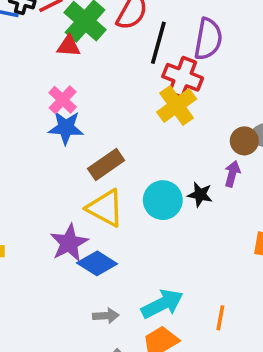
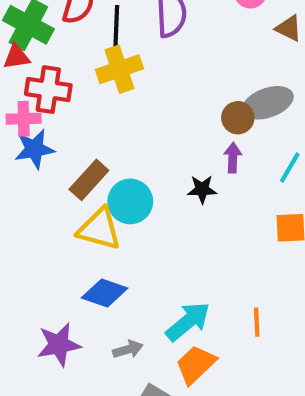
red cross: (183, 77) -> (48, 90), moved
pink cross: (63, 100) -> (24, 119), turned -32
yellow cross: (177, 106) -> (119, 69), moved, turned 30
cyan circle: (163, 200) -> (130, 201), moved
purple star: (69, 243) -> (59, 345), moved, turned 30

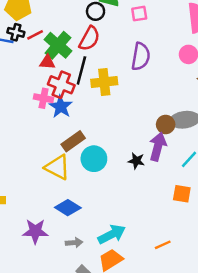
black line: (116, 30) -> (81, 70), moved
blue star: (34, 149) -> (61, 107), moved, turned 30
purple arrow: (233, 158) -> (158, 147), size x1.6
yellow triangle: (99, 229) -> (57, 167), moved
orange line: (257, 322) -> (163, 245), moved, turned 56

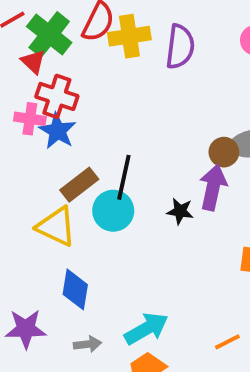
red triangle: (47, 62) -> (33, 62), turned 42
black line: (81, 70) -> (124, 177), moved
yellow cross: (104, 82) -> (129, 36), moved
blue diamond: (68, 208) -> (75, 289), turned 70

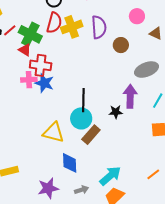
brown circle: (224, 152) -> (121, 45), moved
brown rectangle: (79, 185) -> (91, 135), moved

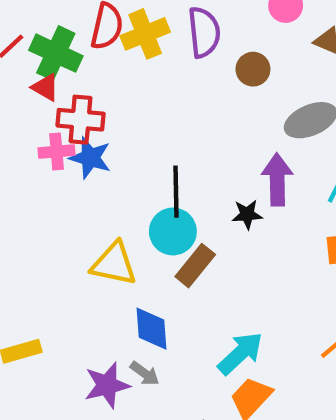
gray arrow: (82, 190) -> (145, 373), moved, turned 56

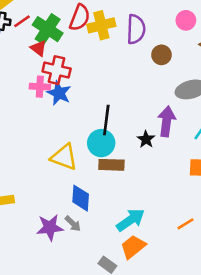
black star: (247, 214) -> (146, 139), turned 30
brown rectangle: (195, 266) -> (111, 165), turned 45

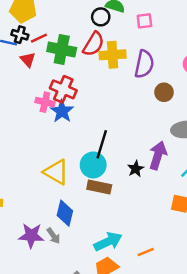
green cross: (48, 29) -> (62, 50), turned -32
red triangle: (39, 48) -> (28, 60), moved
orange line: (186, 224) -> (146, 252), moved

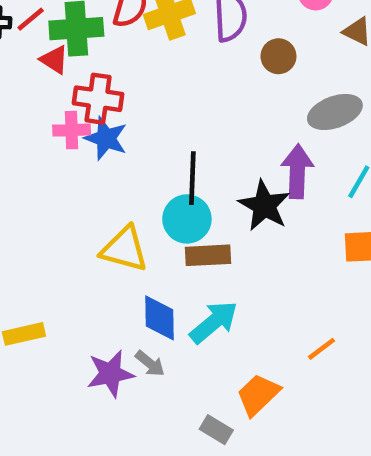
red triangle: (28, 60) -> (54, 60), moved
black star: (136, 169) -> (264, 206), size x1.6
cyan arrow: (108, 242) -> (214, 322), moved

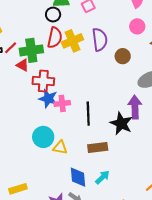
pink cross: (72, 130) -> (62, 103), moved
cyan circle: (187, 219) -> (43, 137), moved
yellow triangle: (124, 249) -> (60, 147), size x0.7
cyan arrow: (214, 322) -> (102, 177), size x0.7

